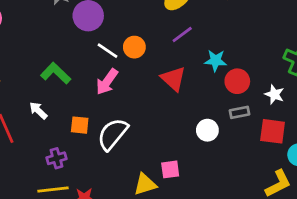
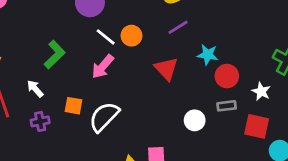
green L-shape: (56, 73) -> (55, 55), turned 88
purple cross: (56, 158) -> (40, 121), moved

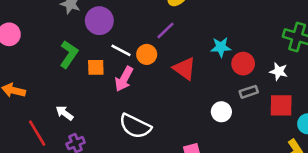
purple line: (178, 27) -> (166, 30), moved
orange circle: (131, 36) -> (147, 54), moved
green L-shape: (55, 55) -> (69, 54), moved
orange square: (73, 106) -> (96, 67), moved
white semicircle: (104, 117) -> (135, 126), turned -96

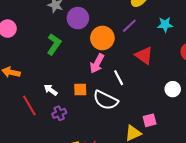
cyan star: (221, 47) -> (165, 25), moved
white line: (121, 50) -> (119, 78), moved, turned 35
orange circle: (147, 54) -> (102, 38), moved, size x1.5
orange square: (96, 67) -> (80, 90), moved

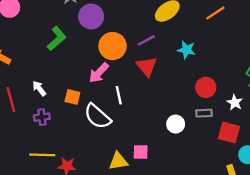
red triangle: (144, 55) -> (147, 66), moved

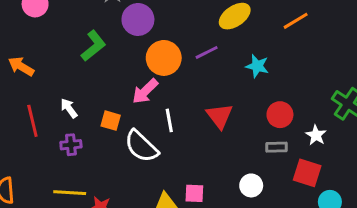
red triangle: (147, 66) -> (220, 116), moved
white circle: (176, 124) -> (251, 185), moved

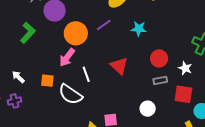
purple cross: (71, 145) -> (14, 101), moved

